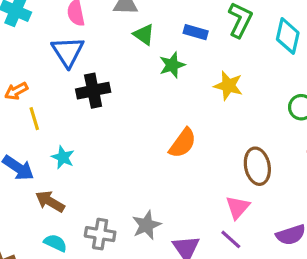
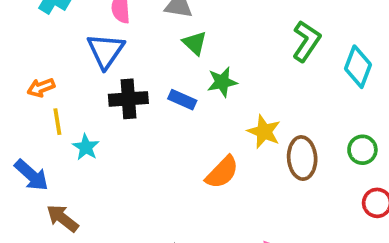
blue rectangle: (196, 32) -> (182, 100), moved
yellow star: (228, 86) -> (264, 132), moved
cyan star: (63, 157) -> (86, 147), moved
brown ellipse: (257, 166) -> (302, 158), moved

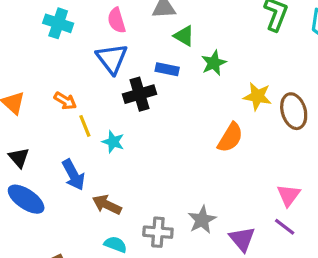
orange arrow: (41, 88) -> (65, 101), turned -115
blue rectangle: (182, 100) -> (167, 69), moved
blue arrow: (32, 175) -> (73, 175), turned 32

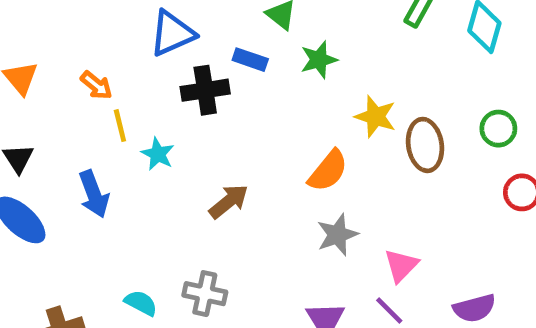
blue triangle: (112, 59) -> (172, 33), turned 36
brown arrow: (107, 205) -> (229, 201), moved, turned 108
gray star: (202, 220) -> (337, 235), moved

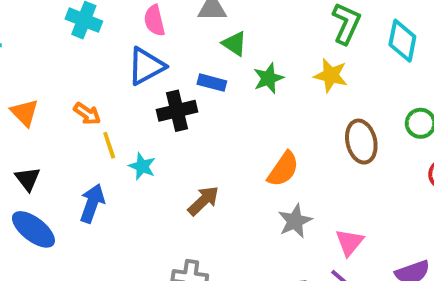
yellow star: (375, 117) -> (331, 75), moved
blue arrow: (94, 194) -> (92, 203), turned -135

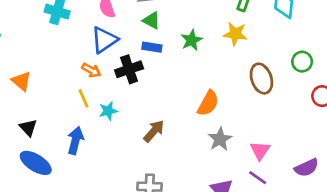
green triangle: (234, 44) -> (151, 20), moved
orange arrow: (87, 114) -> (91, 70), moved
cyan star: (142, 166) -> (108, 111), turned -30

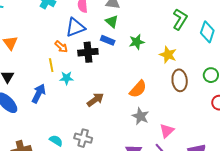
yellow star: (235, 34) -> (168, 55), moved
gray star: (220, 139) -> (140, 116), turned -30

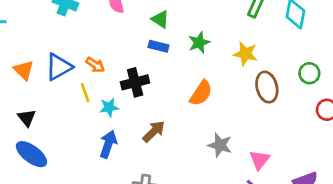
blue triangle: (75, 27) -> (59, 67), moved
black cross: (88, 52) -> (135, 82), moved
orange semicircle: (138, 89) -> (201, 93), moved
blue arrow: (39, 94) -> (108, 144), moved

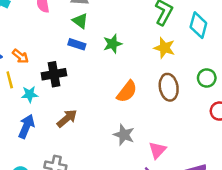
yellow star: (245, 54) -> (164, 48), moved
orange semicircle: (201, 93) -> (127, 92), moved

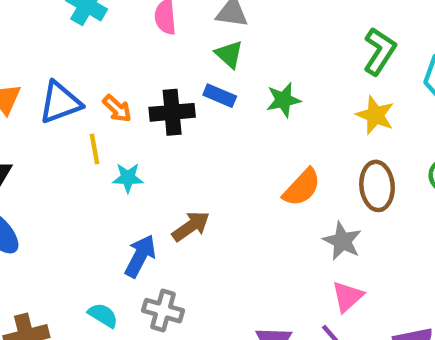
black cross: (54, 74) -> (172, 112), moved
blue arrow: (26, 126) -> (140, 256), moved
gray star: (124, 135) -> (342, 241), moved

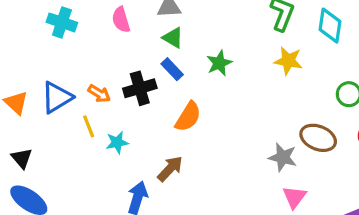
blue rectangle: (220, 96) -> (172, 69), turned 35
brown ellipse: (377, 186) -> (318, 138), moved, turned -52
orange semicircle: (302, 187) -> (188, 117), moved

